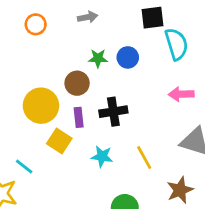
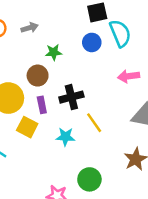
gray arrow: (88, 17) -> (30, 28), moved
blue circle: (128, 57) -> (92, 42), moved
yellow line: (144, 157) -> (94, 123), moved

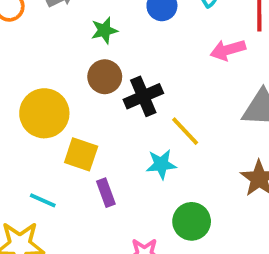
brown circle: (38, 76) -> (105, 77), moved
purple rectangle: (42, 105) -> (106, 193), moved
cyan star: (65, 137) -> (161, 164), moved

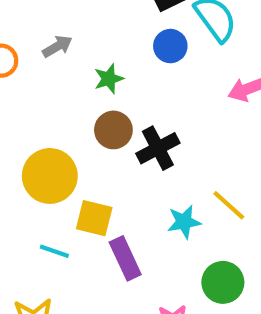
yellow line: (185, 131) -> (229, 205), moved
purple rectangle: (106, 193) -> (125, 258), size x1.4
cyan line: (43, 200) -> (54, 251), moved

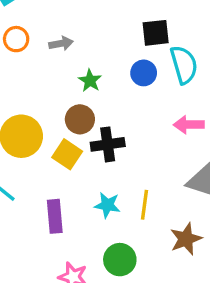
green star: (109, 79) -> (90, 81), turned 30
yellow line: (229, 205) -> (144, 205), turned 36
yellow square: (94, 218) -> (67, 154), moved

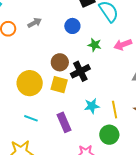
blue circle: (144, 73) -> (72, 26), moved
green star: (90, 81) -> (95, 45), moved
yellow line: (144, 205) -> (115, 110), moved

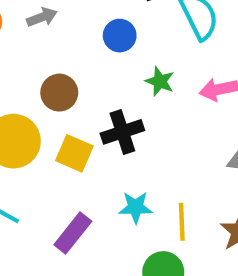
brown circle: (60, 62) -> (59, 93), moved
purple rectangle: (64, 122) -> (73, 233), turned 54

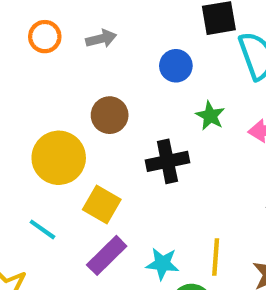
yellow square: (74, 153) -> (102, 204), moved
cyan star: (136, 207) -> (162, 264), moved

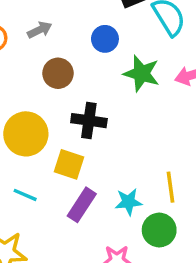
brown circle: (110, 115) -> (58, 73), moved
green star: (210, 116) -> (142, 73), size x1.5
black cross: (167, 161) -> (89, 121), moved, turned 32

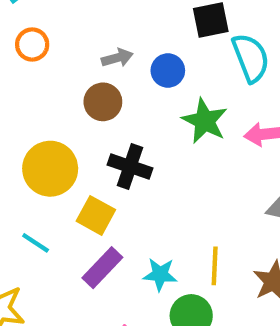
gray arrow: (40, 30) -> (117, 58), moved

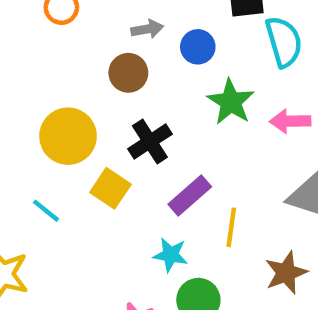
black cross: (130, 167) -> (150, 142), turned 33
yellow line: (215, 266) -> (231, 227), moved
purple rectangle: (102, 268) -> (190, 195), moved

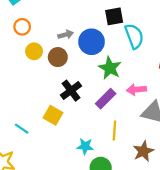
blue circle: (198, 47) -> (92, 42), size x1.5
pink arrow: (290, 121) -> (136, 90), moved
yellow circle: (68, 136) -> (34, 51), moved, size x0.6
purple rectangle: (190, 195) -> (106, 99), moved

